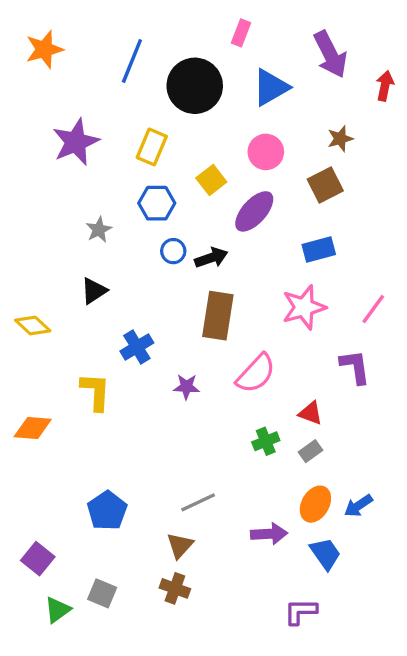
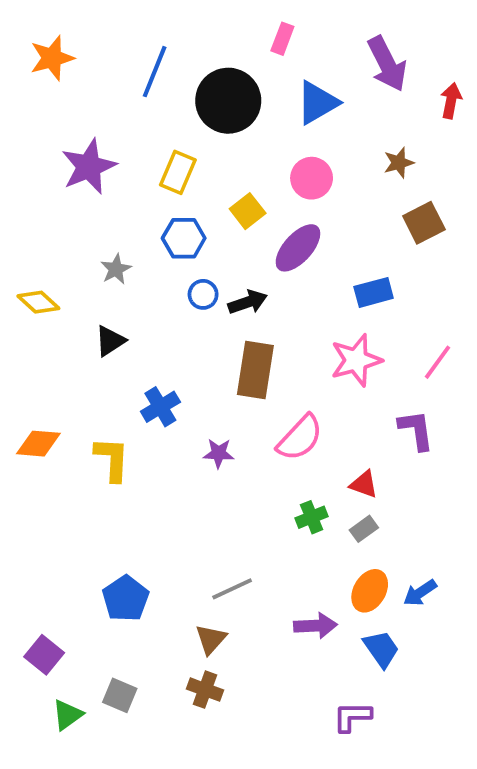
brown square: (325, 185) -> (424, 223), moved
yellow diamond: (33, 326) -> (38, 302), moved
orange diamond: (33, 428) -> (38, 444), moved

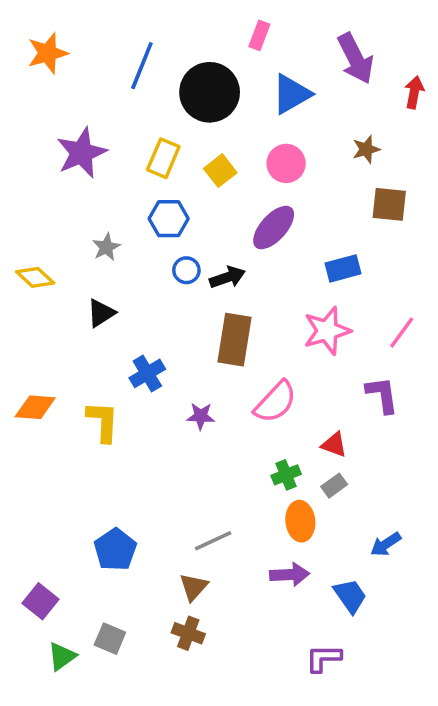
yellow square: (248, 211) -> (220, 171), moved
brown square: (424, 223) -> (389, 204), turned 33
orange ellipse: (370, 591) -> (300, 521), moved, turned -36

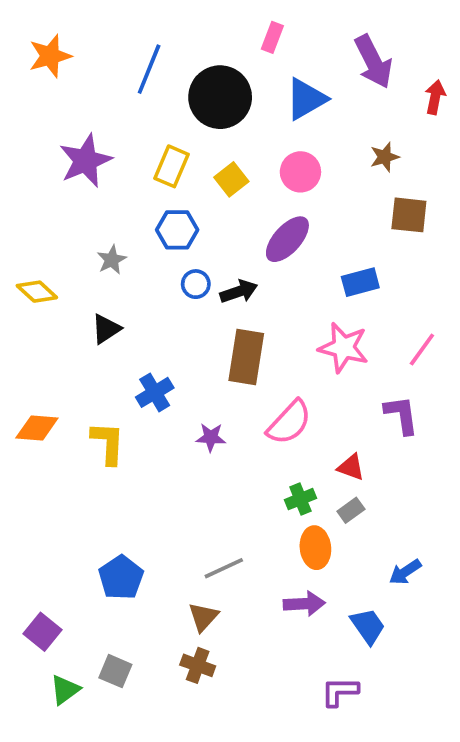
pink star: (327, 331) -> (343, 348), turned 30

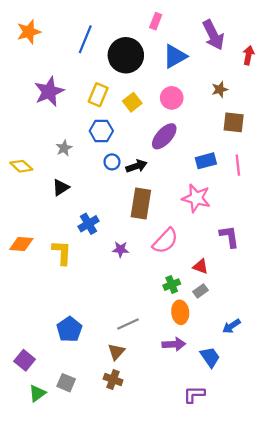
pink line: (422, 349) -> (238, 165), moved, turned -42

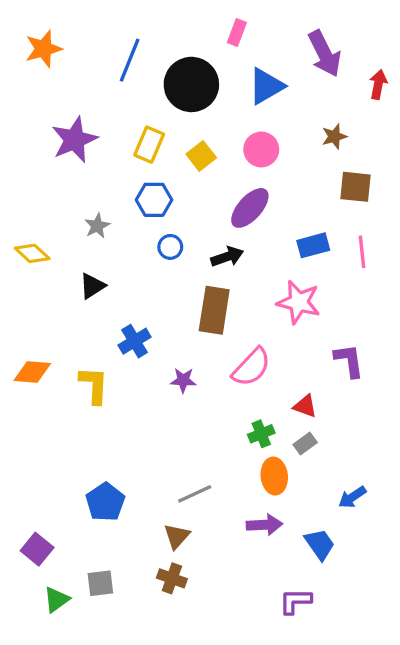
black arrow: (137, 166) -> (227, 257), moved
gray square: (66, 383) -> (100, 583), turned -30

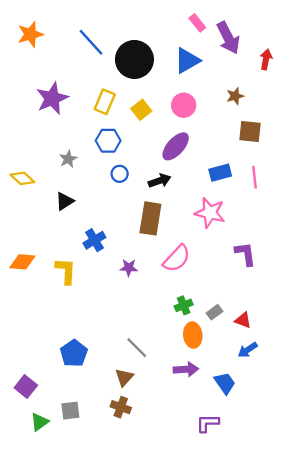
pink rectangle: (237, 32) -> (197, 23), moved, turned -60
blue line: (130, 60) -> (91, 42), turned -64
red triangle: (305, 406) -> (243, 320), moved
gray line: (195, 494) -> (137, 348), turned 70

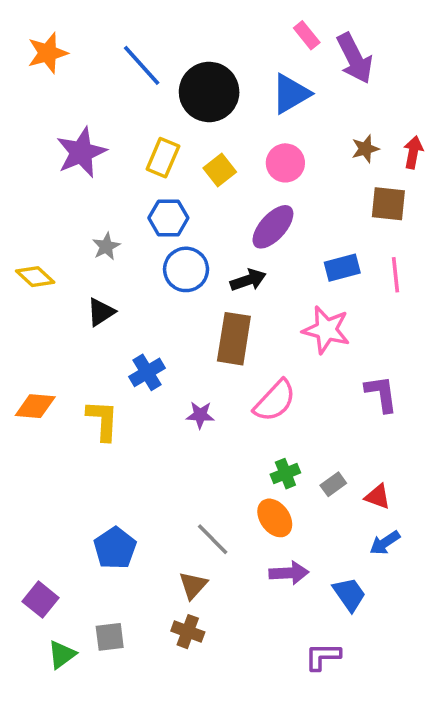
red arrow: (266, 59) -> (413, 152), moved
blue circle: (120, 174) -> (186, 269), size x1.6
orange ellipse: (193, 335) -> (275, 518), moved, turned -30

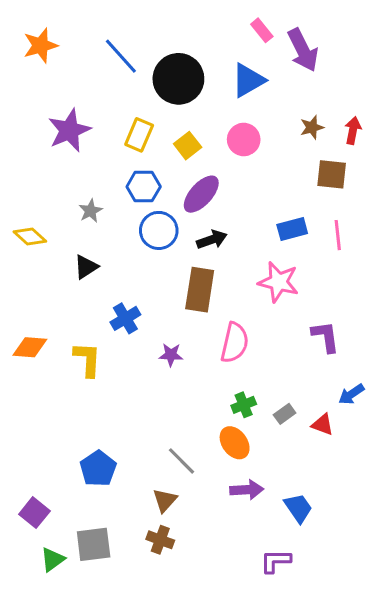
purple ellipse: (273, 227) -> (201, 194), moved
pink semicircle: (275, 401) -> (235, 343), turned -30
blue arrow: (385, 543) -> (351, 394), moved
gray square: (110, 637) -> (94, 544), size x1.4

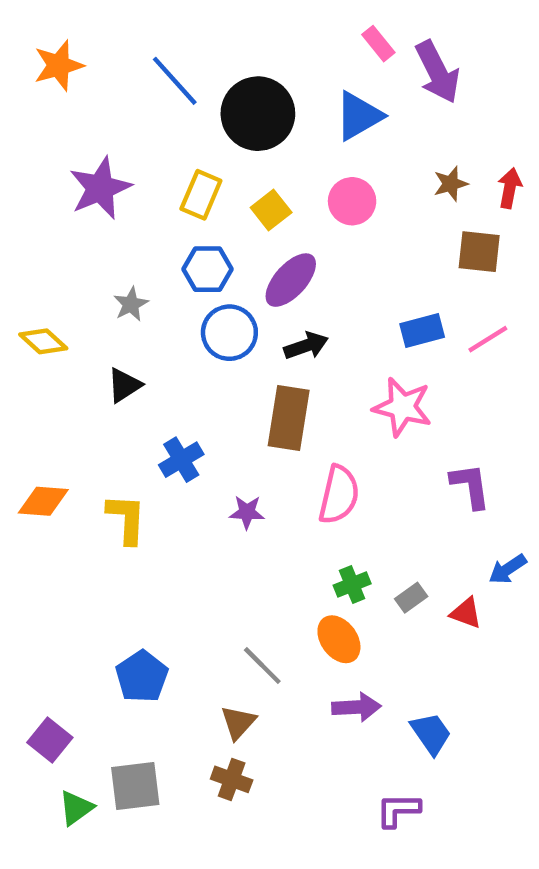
pink line: (338, 235) -> (488, 339), turned 64

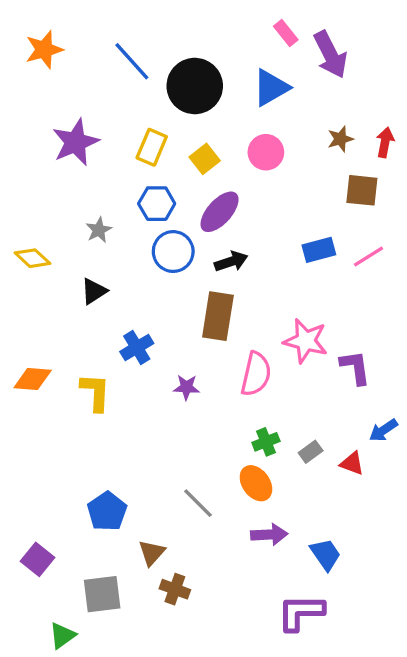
pink star: (402, 407) -> (306, 341), moved
brown triangle: (238, 722) -> (152, 553), moved
green triangle: (76, 808) -> (62, 636), moved
purple L-shape: (398, 810) -> (301, 612), size x1.4

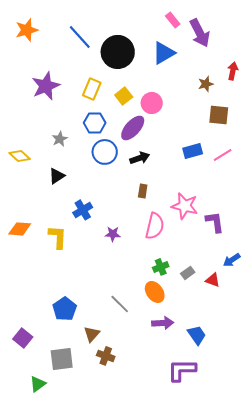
red arrow: (385, 142) -> (233, 71), moved
pink circle: (266, 152) -> (152, 103), moved
brown rectangle: (218, 316) -> (143, 191), moved, size x0.5

